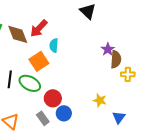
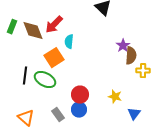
red circle: (53, 98) -> (80, 95), moved

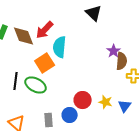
cyan semicircle: (69, 42) -> (60, 47), size x1.5
red circle: (80, 95) -> (83, 100), moved
blue triangle: (134, 114) -> (125, 106), moved
gray rectangle: (58, 115) -> (49, 120), turned 32

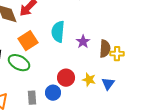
cyan semicircle: (60, 47) -> (58, 32), moved
purple star: (114, 51) -> (83, 42), moved
brown semicircle: (122, 61) -> (105, 49), moved

